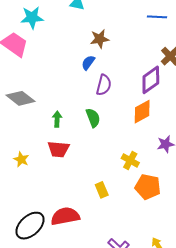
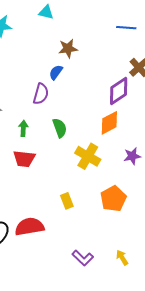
purple semicircle: (104, 85) -> (41, 94), moved
yellow cross: (130, 160) -> (88, 156), moved, size x1.4
orange pentagon: (148, 187) -> (113, 199), turned 30

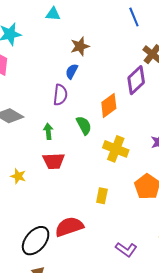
blue line: (126, 28) -> (134, 17), turned 72
orange diamond: (109, 123) -> (109, 105), moved
yellow rectangle: (67, 201) -> (102, 196), turned 42

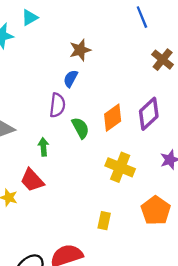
cyan triangle: (53, 14) -> (30, 18), moved, turned -35
purple diamond: (136, 80) -> (149, 114), moved
green semicircle: (84, 125) -> (80, 128), moved
red trapezoid: (54, 161) -> (32, 180), moved, turned 50

